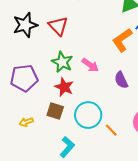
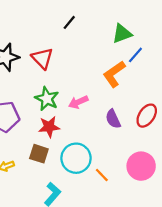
pink arrow: (90, 65) -> (78, 102), turned 120
red star: (64, 87) -> (49, 127), turned -30

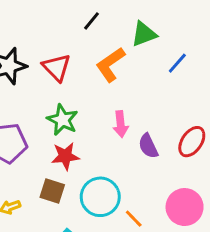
green triangle: (122, 34) -> (144, 34), moved
orange L-shape: (114, 74) -> (110, 65), moved
pink arrow: (78, 102) -> (121, 124), moved, turned -72

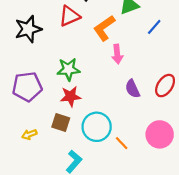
red triangle: (57, 67) -> (69, 16), moved, turned 50
green star: (62, 120) -> (68, 69), turned -30
pink arrow: (121, 124) -> (117, 54), moved

